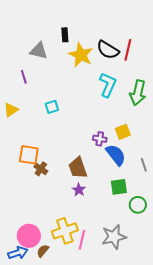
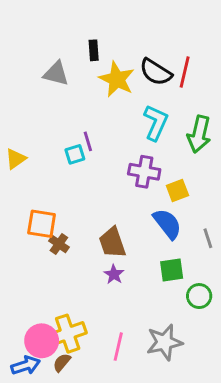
purple line: (24, 77) -> (88, 141), moved
purple cross: (100, 139) -> (144, 172), moved, size x1.5
yellow cross: (65, 231) -> (68, 334), moved

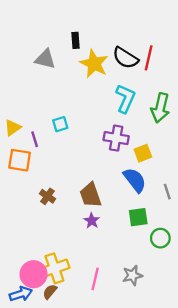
purple line: (88, 141) -> (35, 139), moved
orange square: (42, 224) -> (20, 160), moved
gray star: (164, 342) -> (132, 275), size x0.7

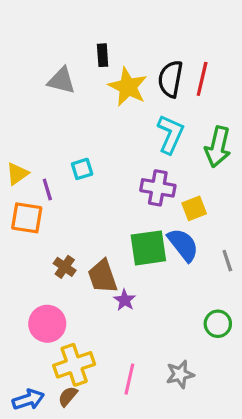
black semicircle: (125, 58) -> (170, 79), turned 68
brown trapezoid: (91, 195) -> (103, 276), moved
green square: (138, 217) -> (148, 248), moved, size x1.4
pink circle: (34, 274) -> (47, 324), moved

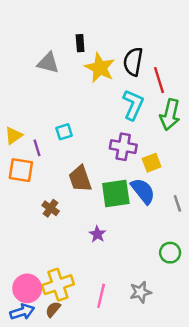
red line: (202, 79) -> (159, 80), moved, turned -30
brown trapezoid: (103, 276) -> (80, 179), moved
pink circle: (47, 324) -> (27, 288), moved

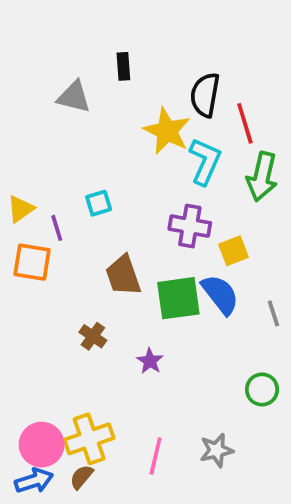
yellow star: (100, 68) -> (167, 131), moved
brown cross: (51, 208) -> (93, 336), moved

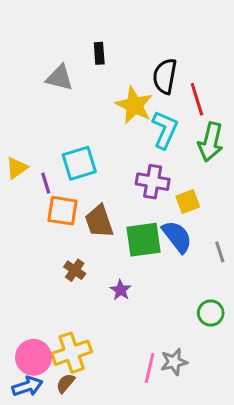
cyan square: (99, 203) -> (79, 163), size x1.6
orange square: (32, 262) -> (62, 211), moved
pink line: (156, 456) -> (150, 368), moved

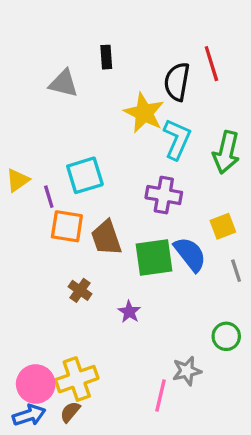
red line: (197, 99) -> (211, 64), moved
yellow square: (188, 201) -> (223, 226), moved
gray star: (174, 362) -> (187, 371), moved

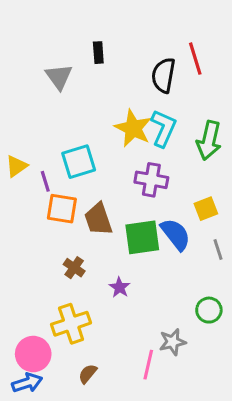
gray triangle: (64, 83) -> (59, 77), turned 40
yellow star: (144, 113) -> (133, 128), moved
yellow cross: (77, 379) -> (71, 324), moved
brown semicircle: (70, 412) -> (88, 374), moved

